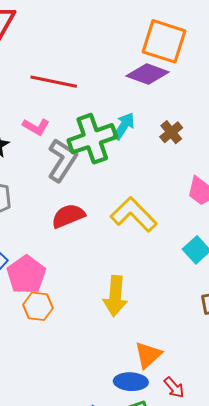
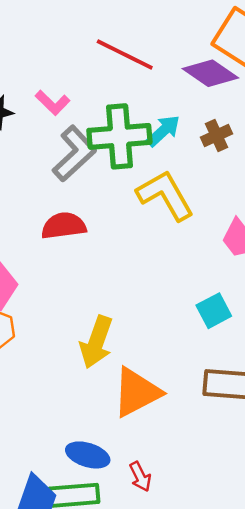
red line: (54, 82) -> (125, 54), moved
brown cross: (171, 132) -> (216, 135), moved
yellow L-shape: (134, 214) -> (165, 195), moved
orange triangle: (148, 355) -> (137, 392), moved, size x1.4

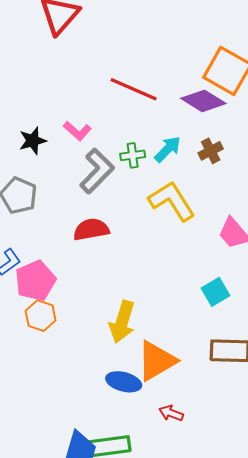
green cross: (119, 136) -> (133, 155), size x0.5
blue ellipse: (88, 455) -> (124, 382), moved
red arrow: (140, 477) -> (171, 413), moved, turned 140

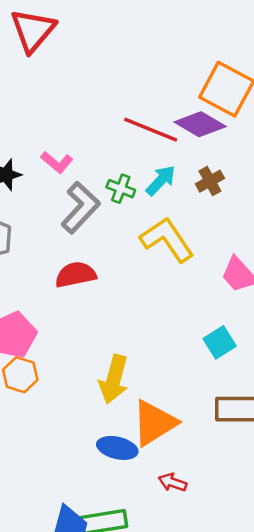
red line: (134, 89) -> (151, 130), moved
green cross: (133, 155) -> (121, 189), turned 30

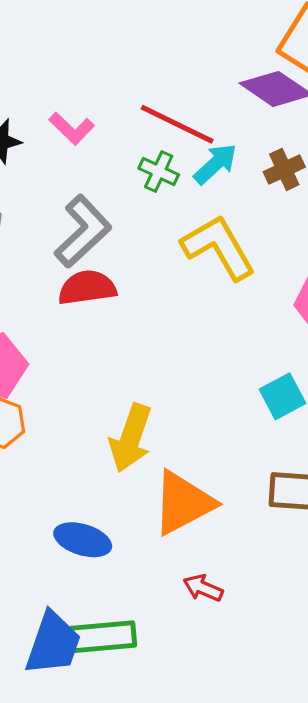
red line: (151, 130) -> (177, 124), moved
gray L-shape: (80, 208) -> (83, 231), moved
blue ellipse: (117, 448) -> (83, 540), moved

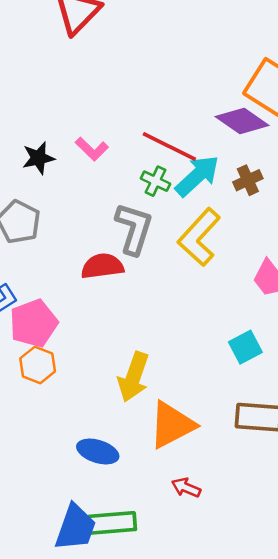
cyan arrow: (215, 164) -> (197, 176), size x1.4
gray L-shape: (83, 231) -> (134, 229), moved, turned -30
yellow L-shape: (218, 247) -> (199, 237), turned -108

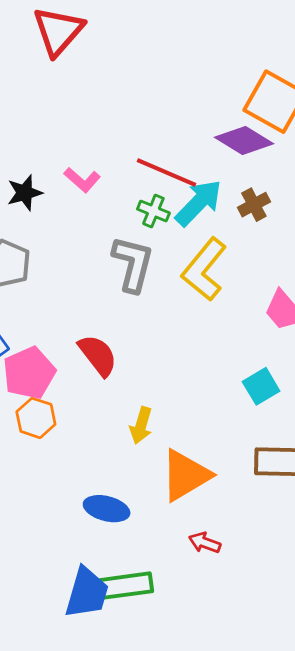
red semicircle: (102, 266) -> (98, 355), moved, turned 63
yellow arrow: (134, 377) -> (141, 425), size x0.7

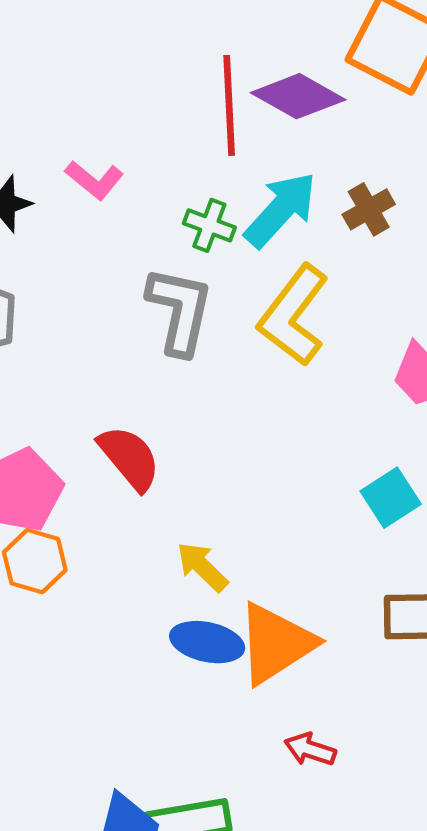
purple diamond: (244, 140) -> (298, 96), moved
red line: (166, 173) -> (229, 105), moved, turned 66
yellow arrow: (141, 425) -> (202, 567), turned 120
blue ellipse: (107, 509) -> (207, 642), moved

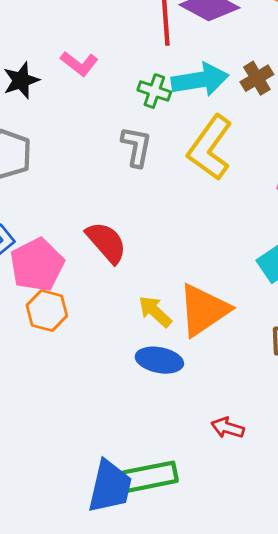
cyan arrow: (281, 210) -> (200, 80), turned 40
gray L-shape: (180, 311) -> (136, 147), size x0.7
orange triangle: (276, 643) -> (204, 310), moved

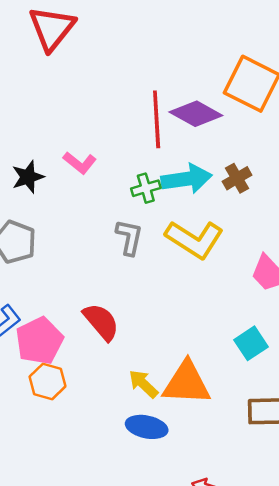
green cross: (154, 91) -> (146, 188), turned -36
yellow L-shape: (210, 148) -> (194, 239), turned -94
orange triangle: (204, 310) -> (187, 383), turned 36

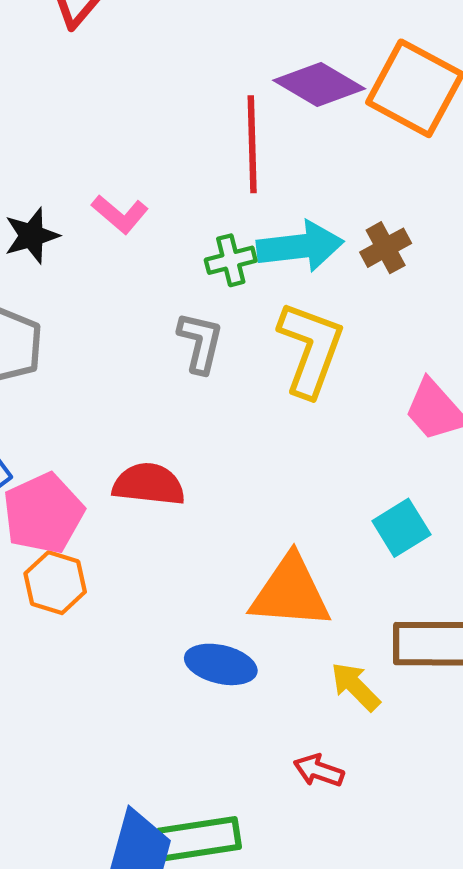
purple diamond: (196, 114) -> (319, 84), moved
yellow L-shape: (194, 239) -> (311, 349), turned -104
red semicircle: (101, 322) -> (149, 484), turned -45
yellow arrow: (143, 384) -> (355, 687), moved

